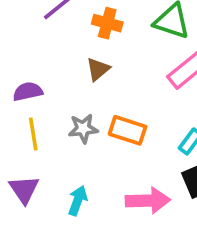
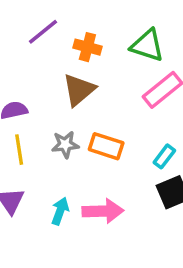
brown triangle: (98, 69) -> (79, 90), size x1.5
pink arrow: (148, 201) -> (103, 211), moved

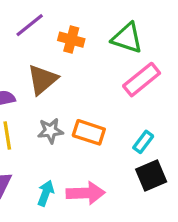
brown triangle: (79, 90) -> (42, 80), moved

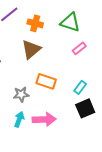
brown triangle: (42, 80) -> (31, 49), moved
pink rectangle: (142, 80) -> (79, 48), size x0.6
gray star: (50, 131) -> (21, 94), moved

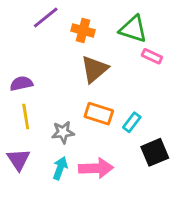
pink rectangle: (79, 48) -> (152, 56), moved, turned 64
brown triangle: (31, 49) -> (95, 69), moved
cyan rectangle: (80, 87) -> (132, 122), moved

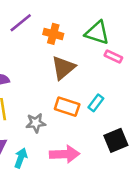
cyan rectangle: (132, 122) -> (96, 103), moved
cyan arrow: (60, 168) -> (21, 158), moved

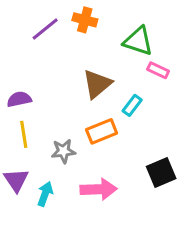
orange cross: (53, 34) -> (85, 20), moved
cyan rectangle: (96, 103) -> (132, 105), moved
orange rectangle: (67, 107) -> (102, 131), turned -40

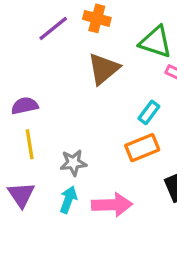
brown triangle: (97, 84) -> (104, 69), moved
orange rectangle: (102, 131) -> (142, 148), moved
cyan arrow: (45, 194) -> (68, 200), moved

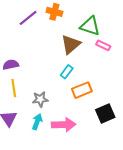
brown triangle: (104, 69) -> (71, 44), moved
cyan rectangle: (149, 112) -> (67, 72), moved

